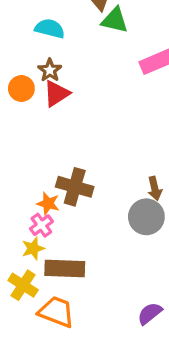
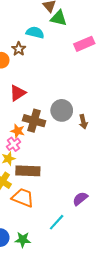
cyan semicircle: (50, 29) -> (35, 33), moved
red triangle: (56, 93) -> (18, 93), moved
gray circle: (146, 217) -> (62, 110), moved

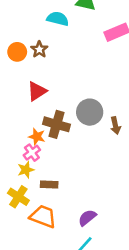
brown star: (19, 49) -> (39, 49), moved
brown rectangle: (28, 171) -> (49, 185), size x0.6
purple semicircle: (80, 199) -> (87, 218), moved

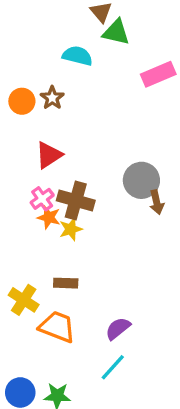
gray circle: (90, 112) -> (141, 180), moved
pink cross: (32, 153) -> (42, 199), moved
yellow star: (26, 170) -> (71, 229), moved

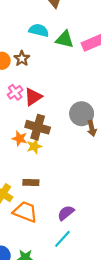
green triangle: (116, 32) -> (65, 39), moved
red triangle: (49, 155) -> (33, 97), moved
pink cross: (42, 199) -> (15, 92), moved

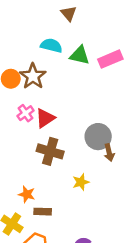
brown star: (22, 58) -> (33, 76), size x1.5
orange star: (20, 139) -> (27, 194), moved
yellow star: (34, 146) -> (81, 182), moved

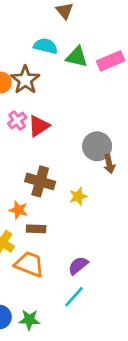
brown cross: (50, 151) -> (40, 181), moved

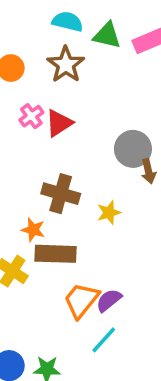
brown star: (25, 80) -> (66, 65), moved
brown rectangle: (36, 229) -> (56, 254), size x1.6
orange trapezoid: (29, 264) -> (81, 300), moved, turned -72

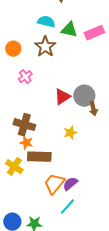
red triangle: (59, 123) -> (62, 97), moved
brown cross: (61, 194) -> (24, 125), moved

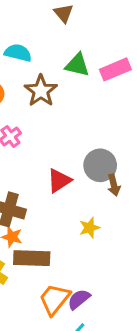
cyan semicircle: (46, 22) -> (18, 53), moved
red triangle: (62, 97) -> (59, 181), moved
yellow star: (70, 133) -> (89, 228), moved

